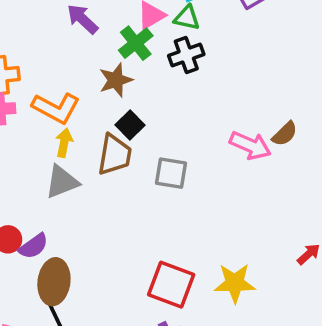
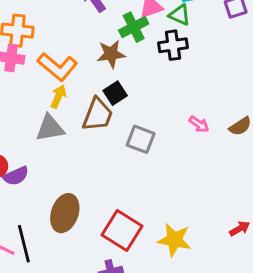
pink arrow: (250, 145) -> (199, 124), moved, size x0.6
brown ellipse: (54, 282) -> (65, 213), moved

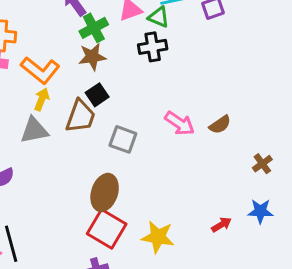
green cross: (134, 27) -> (94, 28), moved
pink arrow: (199, 124) -> (180, 123), size x1.5
brown ellipse: (65, 213) -> (105, 193), moved

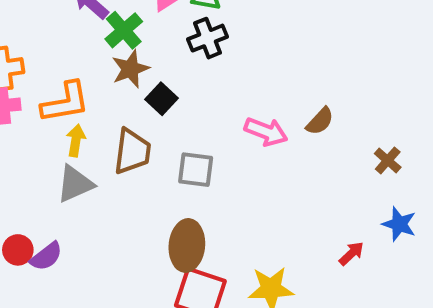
orange L-shape: (40, 70) -> (65, 102), turned -36
black square: (97, 95) -> (161, 99), moved
blue star: (260, 211) -> (399, 224), turned 30

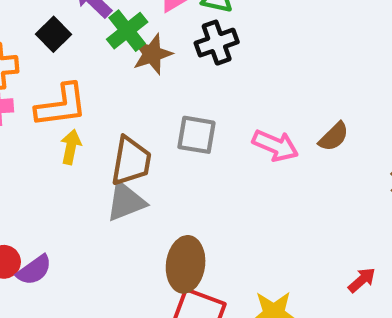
brown star: (130, 69) -> (152, 54), moved
black square: (161, 99) -> (54, 34), moved
gray square: (196, 170) -> (196, 135), moved
gray triangle: (75, 184) -> (126, 202), moved

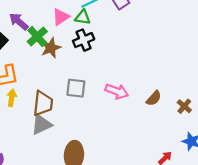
brown semicircle: (334, 137) -> (154, 98), moved

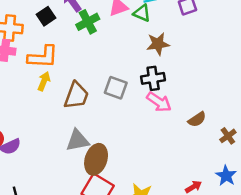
black cross: (84, 40) -> (153, 78), moved
brown star: (51, 48) -> (158, 44), moved
gray triangle: (41, 124) -> (77, 140), moved

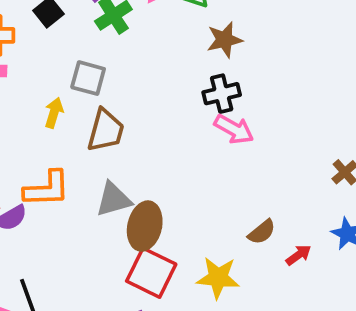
orange L-shape: (43, 57) -> (47, 189), moved
gray square: (116, 88) -> (88, 78), moved
brown semicircle: (197, 119) -> (262, 232), moved

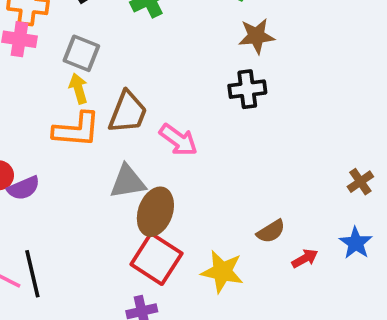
gray square: (88, 78) -> (81, 53), moved
yellow arrow: (54, 113) -> (78, 89), turned -40
pink arrow: (234, 129) -> (178, 140), moved
orange L-shape: (47, 189) -> (77, 130), moved

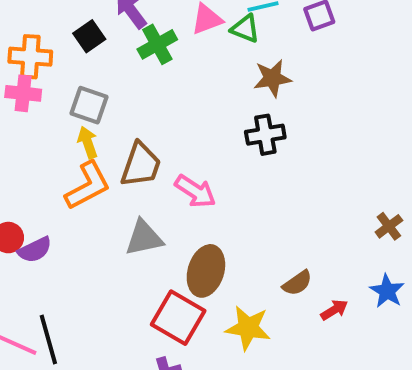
orange L-shape: (77, 130) -> (88, 186), turned -30
brown ellipse: (155, 212) -> (206, 271), moved

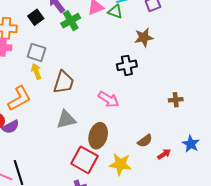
brown star: (272, 78) -> (144, 37), moved
orange L-shape: (88, 186) -> (19, 98), moved
pink arrow: (195, 191) -> (109, 99), moved
brown cross: (389, 226) -> (176, 100), moved, turned 32

